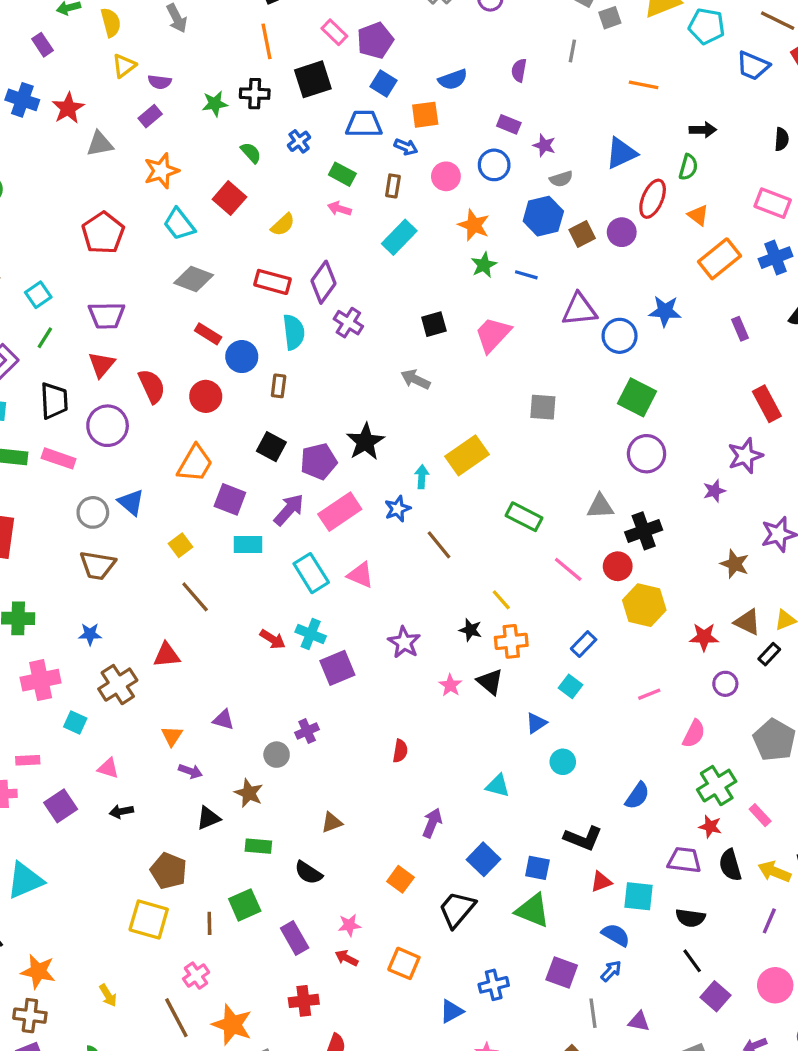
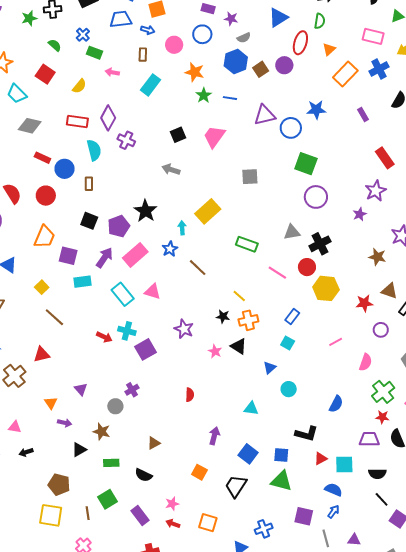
green rectangle: (342, 174) -> (95, 53), moved
orange triangle: (698, 215) -> (329, 49), turned 48
purple triangle: (224, 720) -> (81, 389), turned 40

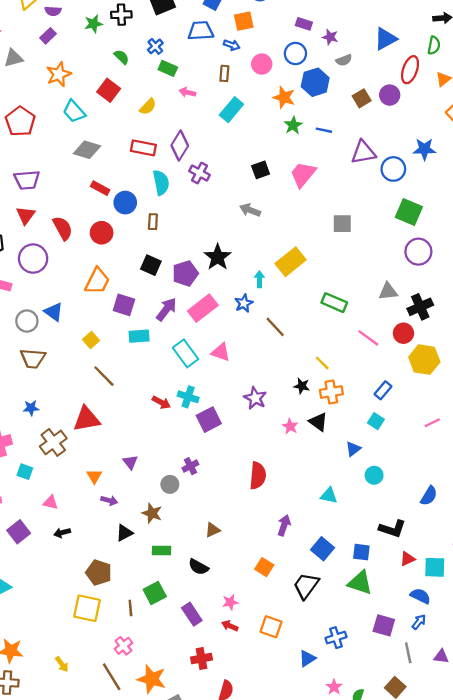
blue hexagon: (236, 61) -> (315, 82), moved
red triangle: (42, 354) -> (87, 419), size x1.4
red semicircle: (190, 395) -> (258, 476), size x1.6

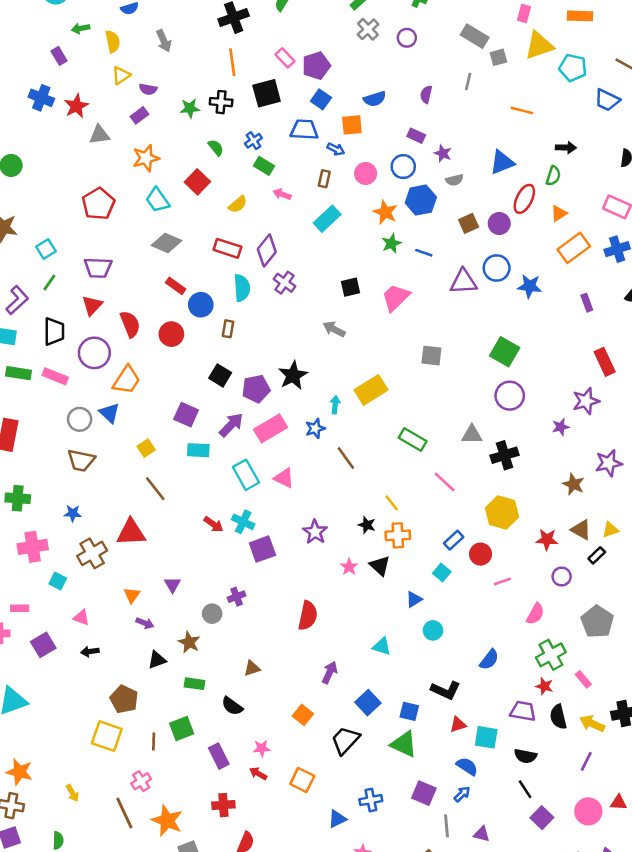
blue circle: (393, 169) -> (497, 268), moved
orange trapezoid: (97, 281) -> (126, 380), moved
red circle: (403, 333) -> (481, 554), moved

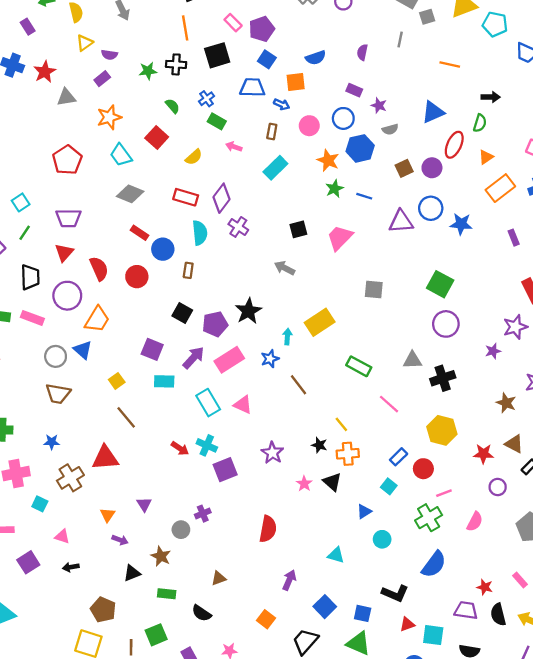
green cross: (551, 655) -> (429, 518), moved
blue semicircle: (489, 660) -> (434, 564), size x1.4

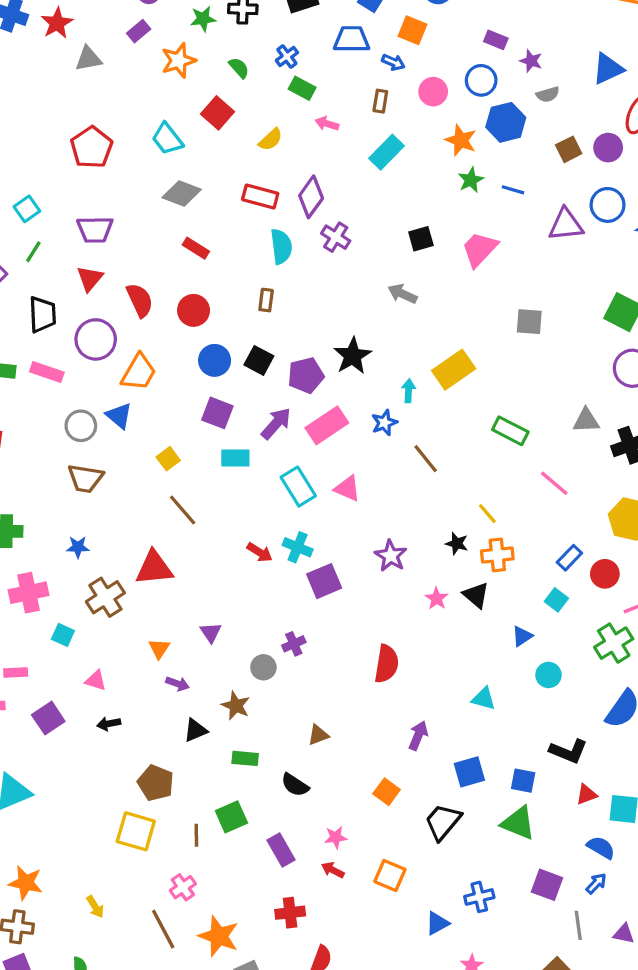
orange square: (296, 82) -> (413, 30), turned 30
orange star: (109, 117) -> (179, 61), moved
blue circle: (163, 249) -> (215, 360), moved
blue square: (325, 607) -> (469, 772), turned 30

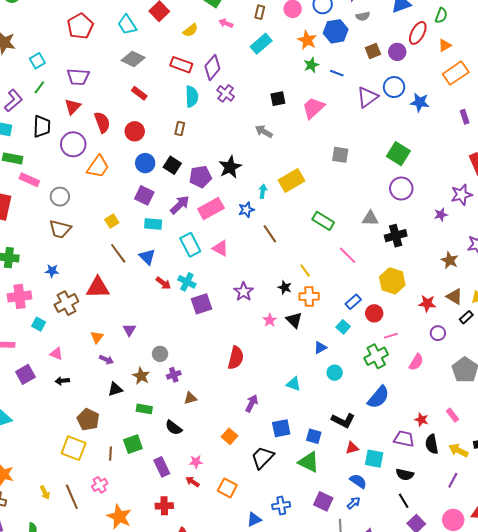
purple triangle: (566, 225) -> (367, 97), turned -35
pink rectangle: (47, 372) -> (29, 180), moved
blue triangle: (119, 416) -> (147, 257), moved
purple cross: (294, 644) -> (174, 375), moved
brown line: (163, 929) -> (72, 497), moved

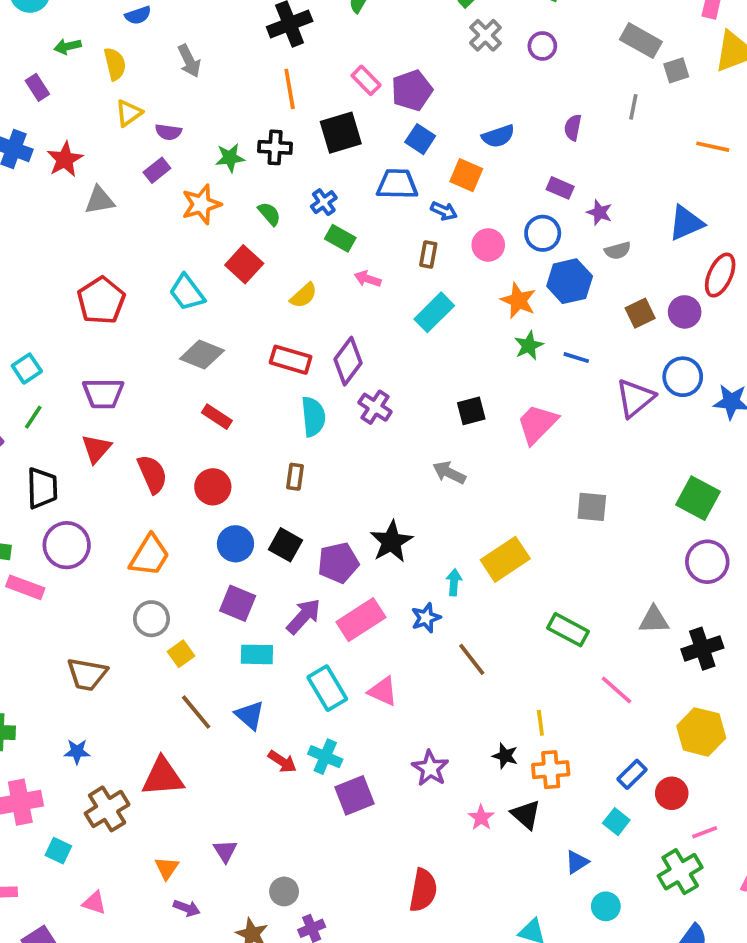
purple circle: (73, 144) -> (67, 545), moved
gray circle: (60, 197) -> (151, 619), moved
yellow line: (305, 271) -> (540, 723), turned 32

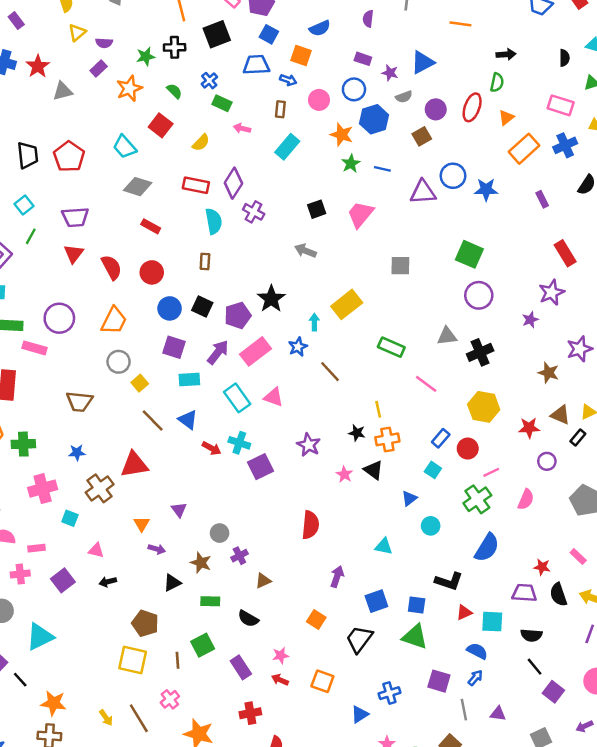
blue triangle: (686, 223) -> (423, 62), moved
purple circle: (685, 312) -> (436, 109), moved
purple triangle: (635, 398) -> (423, 192), turned 40
black trapezoid: (42, 488) -> (28, 155), moved

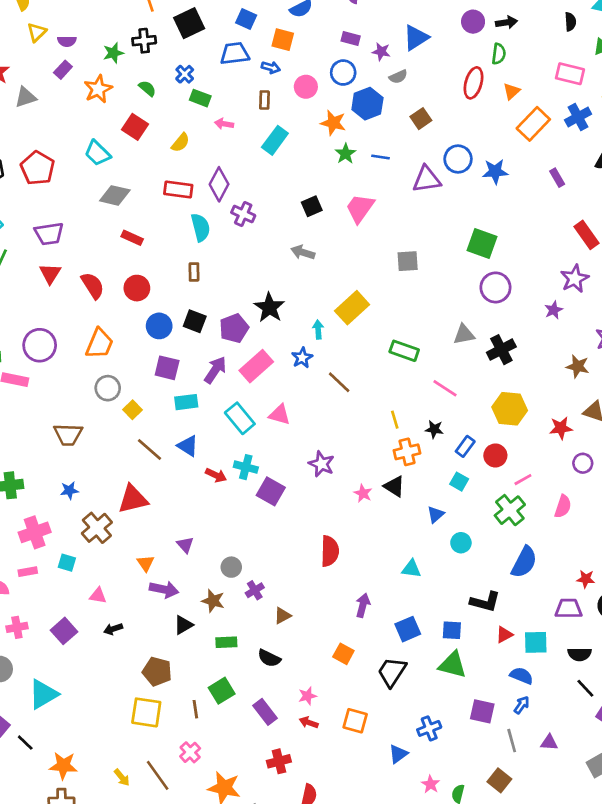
purple circle: (436, 109) -> (473, 22), moved
black star: (357, 433) -> (434, 429), moved
purple square: (261, 467) -> (271, 491), turned -30
pink rectangle: (37, 548) -> (28, 572), moved
purple arrow: (157, 549) -> (164, 589), size x1.5

